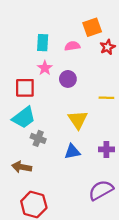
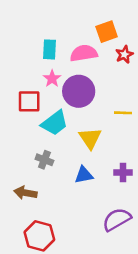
pink semicircle: (72, 46) -> (84, 53), size x1.5
purple circle: (68, 79) -> (79, 91), size x1.6
cyan trapezoid: (24, 118) -> (55, 123), moved

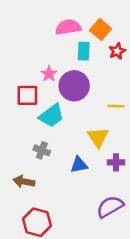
orange square: (107, 32) -> (100, 30), turned -30
cyan rectangle: (49, 49) -> (84, 51), moved
pink semicircle: (84, 53) -> (68, 27), moved
yellow triangle: (90, 138) -> (98, 137), moved

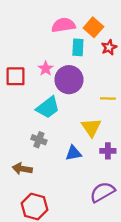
red square: (27, 95) -> (16, 76), moved

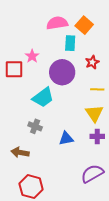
red star: (109, 47) -> (92, 62), moved
pink star: (46, 69) -> (32, 56), moved
yellow triangle: (91, 128) -> (94, 113), moved

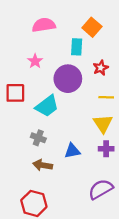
pink semicircle: (57, 23) -> (44, 25), moved
red square: (14, 69) -> (15, 93), moved
brown arrow: (20, 153) -> (43, 165), moved

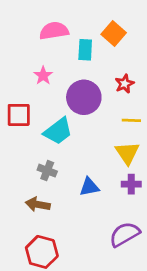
cyan rectangle: (77, 47) -> (85, 50), moved
brown arrow: (43, 165) -> (38, 204), moved

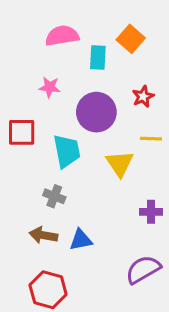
pink star: (43, 76) -> (50, 87), turned -30
cyan trapezoid: (58, 131) -> (67, 151), turned -64
yellow triangle: (127, 153) -> (120, 164), moved
blue triangle: (89, 187) -> (81, 240), moved

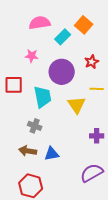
cyan rectangle: (98, 58) -> (63, 37), turned 42

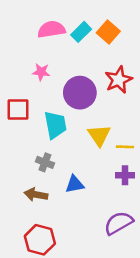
cyan rectangle: (63, 37) -> (81, 32), moved
red star: (92, 62) -> (119, 80), size x1.5
yellow line: (97, 89) -> (125, 147), moved
blue triangle: (52, 154) -> (75, 184), moved

